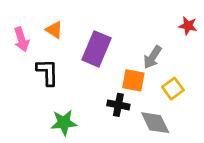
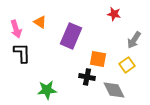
red star: (188, 26) -> (114, 14), moved
gray arrow: (152, 57) -> (134, 40), moved
black L-shape: (47, 72) -> (22, 53), moved

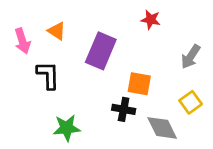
red star: (114, 14) -> (151, 20), moved
black L-shape: (22, 53) -> (48, 75), moved
yellow square: (127, 65) -> (191, 102), moved

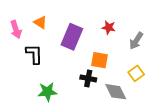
red star: (151, 20) -> (109, 28), moved

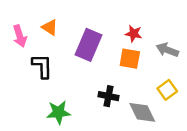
gray arrow: (136, 41) -> (167, 50), turned 78
orange square: (99, 60) -> (130, 59), moved

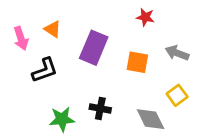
red star: (134, 34) -> (145, 17), moved
black L-shape: (42, 66) -> (45, 70), turned 72
black cross: (109, 96) -> (100, 109), moved

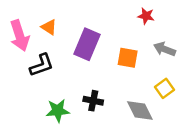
red star: (145, 17) -> (146, 16), moved
pink arrow: (21, 38) -> (20, 36), size x1.4

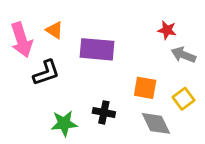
red star: (146, 16) -> (167, 30), moved
purple rectangle: (87, 44) -> (97, 49), turned 72
orange square: (128, 58) -> (145, 88), moved

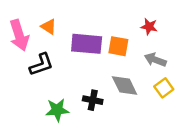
gray arrow: (183, 55) -> (155, 60), moved
orange square: (145, 88) -> (118, 46), moved
gray diamond: (156, 123) -> (125, 85), moved

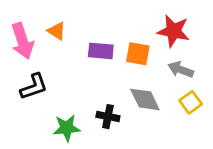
red star: (149, 27) -> (173, 31), size x1.6
purple rectangle: (87, 44) -> (101, 51), size x0.7
black L-shape: (41, 65) -> (34, 87), moved

